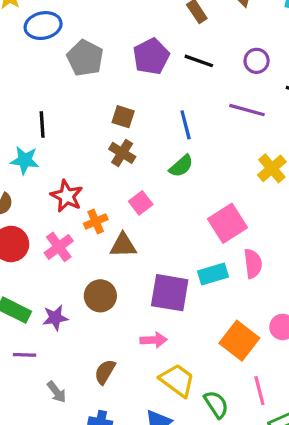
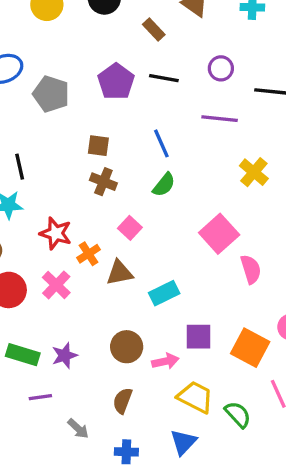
cyan rectangle: (213, 274) -> (164, 293), moved
purple square: (170, 293) -> (199, 337), moved, size x0.7
brown circle: (100, 296) -> (127, 347), moved

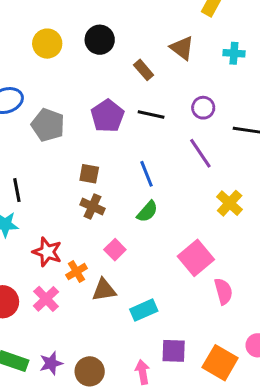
purple line: (220, 119) -> (200, 153), turned 48
brown circle: (127, 347) -> (90, 371), moved
pink arrow: (165, 361) -> (143, 372), turned -90

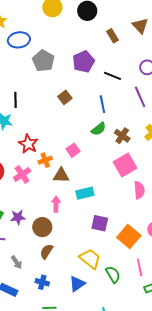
black line: (151, 115) -> (113, 76), moved
brown square: (89, 174) -> (65, 97), turned 32
brown cross: (92, 207) -> (122, 136), moved
pink arrow: (143, 372) -> (56, 204), moved

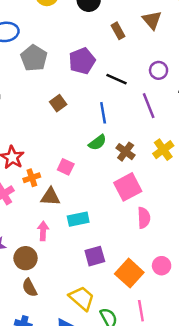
pink square: (73, 150) -> (66, 167), turned -32
purple square: (100, 223) -> (95, 256), turned -30
brown semicircle: (46, 251) -> (30, 288), turned -63

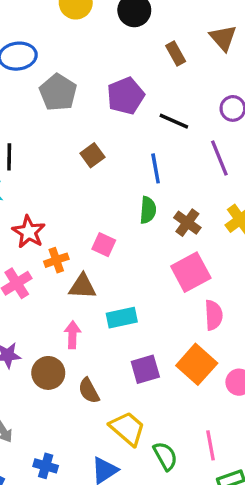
green semicircle: (97, 142) -> (148, 210), turned -48
orange square: (129, 273) -> (197, 364), moved
brown semicircle: (30, 288) -> (89, 391), moved

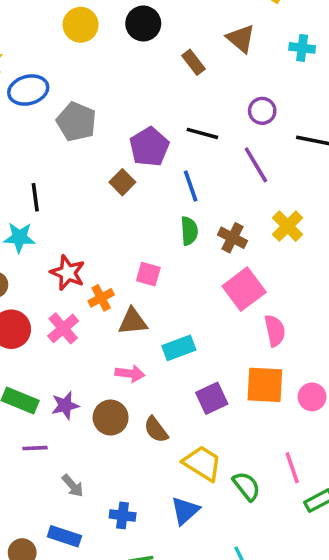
purple pentagon: (126, 96) -> (149, 147), moved
pink arrow: (72, 335) -> (130, 374), turned 104
orange square: (197, 364) -> (265, 385), turned -30

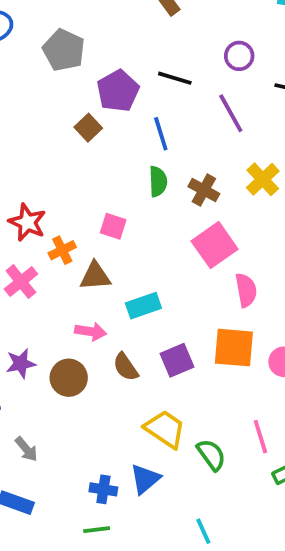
gray pentagon: (76, 122) -> (64, 50), moved
brown semicircle: (156, 430) -> (126, 367), moved
blue cross: (123, 515) -> (103, 489), moved

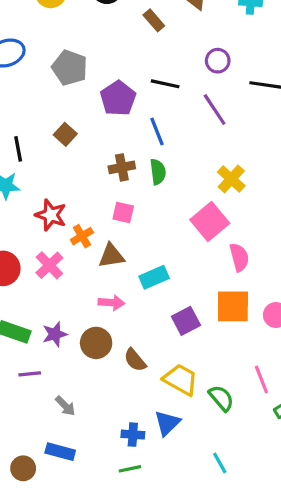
brown square: (88, 128) -> (65, 134), moved
yellow cross: (263, 179) -> (231, 179), moved
brown cross: (204, 190) -> (122, 167), moved, turned -35
brown semicircle: (126, 367) -> (135, 360), moved

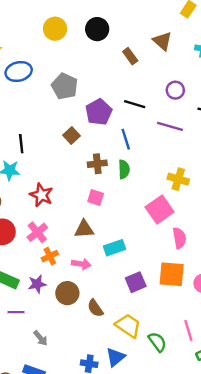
purple line: (215, 109) -> (170, 126), turned -45
brown square: (65, 134) -> (72, 135), moved
yellow cross: (231, 179) -> (178, 179), turned -30
orange cross: (82, 236) -> (50, 256), moved

